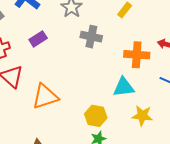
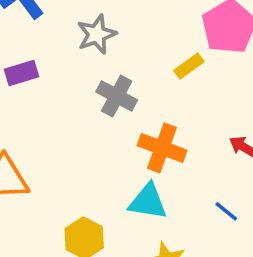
orange cross: (137, 55) -> (162, 148), moved

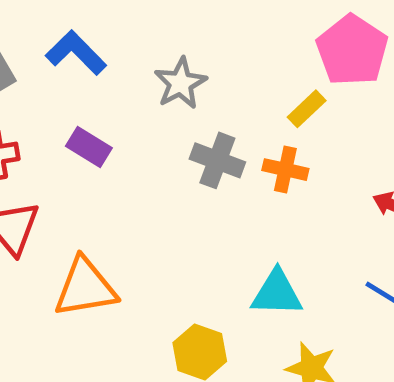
purple rectangle: (21, 73) -> (89, 147), turned 56
orange cross: (162, 148) -> (285, 170), moved, size x0.7

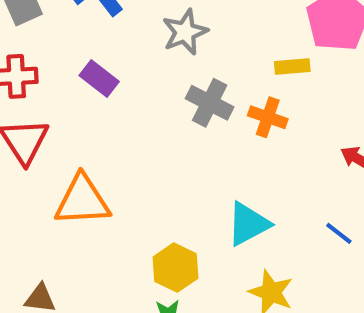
yellow rectangle: (307, 109) -> (292, 67), turned 32
cyan triangle: (277, 293) -> (248, 224), turned -36

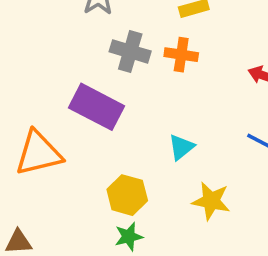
purple rectangle: (99, 79) -> (97, 107), moved, size x1.6
cyan triangle: (248, 224) -> (181, 147), size x0.7

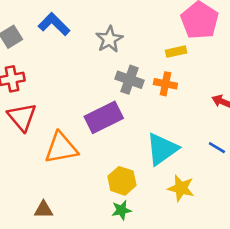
purple rectangle: (97, 107) -> (104, 117), turned -57
cyan triangle: (181, 147) -> (162, 149), size x1.8

